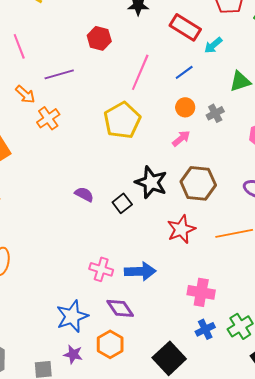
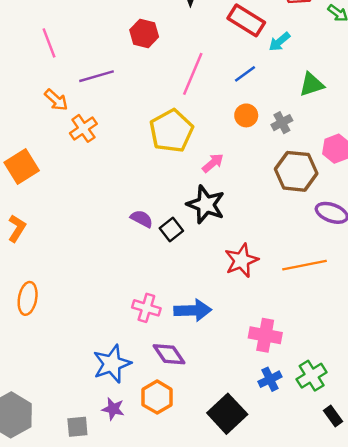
pink arrow: (181, 138) -> (213, 163), moved
brown hexagon: (198, 183) -> (296, 171), moved
purple semicircle: (84, 194) -> (142, 219), moved

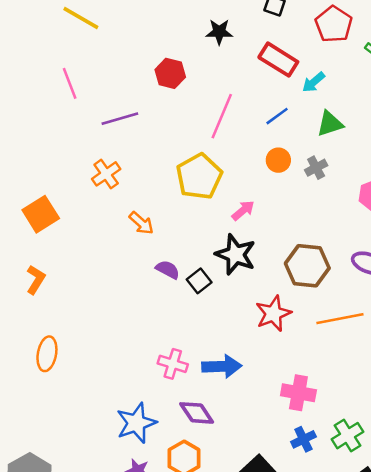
green triangle: (312, 85) -> (330, 124), moved
orange arrow: (56, 100) -> (141, 223), moved
brown hexagon: (296, 171) -> (307, 266), moved

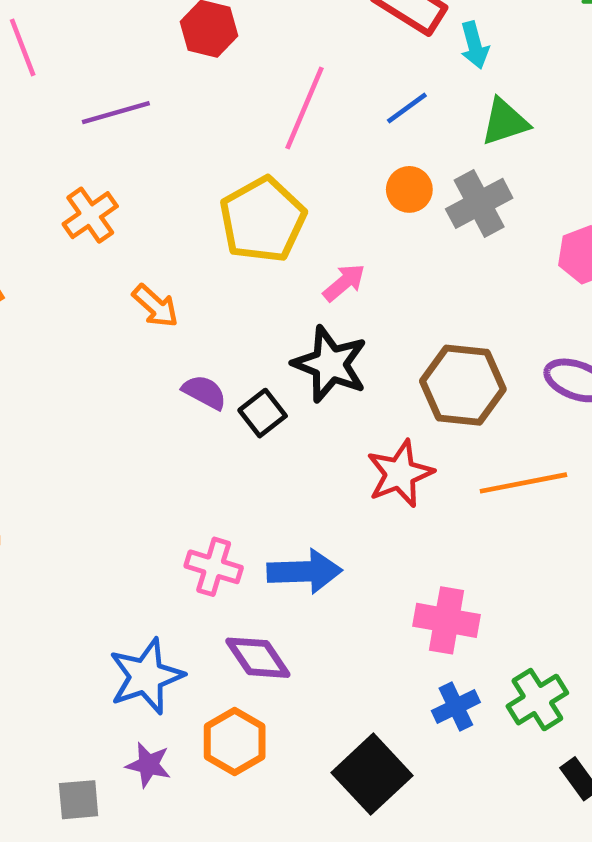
cyan arrow: (314, 82) -> (475, 45), turned -65
gray cross: (316, 168) -> (479, 203), size x1.5

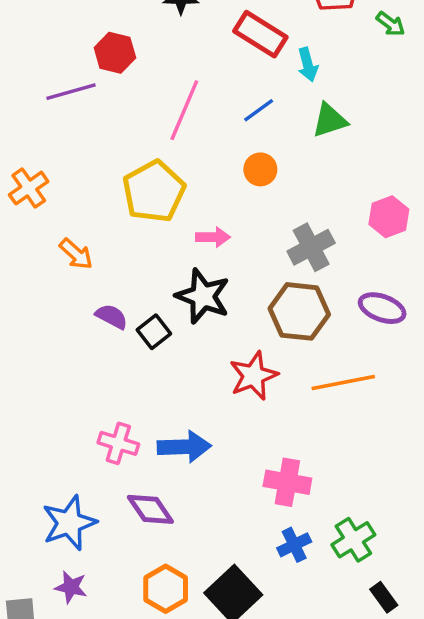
purple line: (116, 113) -> (71, 92), moved
gray cross: (479, 203) -> (311, 247), moved
pink arrow: (344, 283) -> (213, 237), turned 40
orange hexagon: (235, 741) -> (166, 589), moved

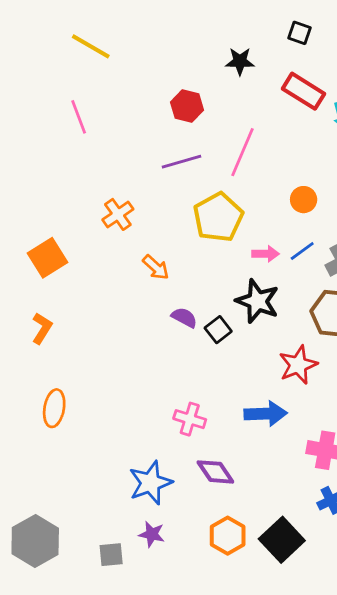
purple line: (71, 92) -> (182, 162), moved
blue line: (259, 110) -> (302, 251), moved
blue arrow: (184, 447) -> (266, 414), moved

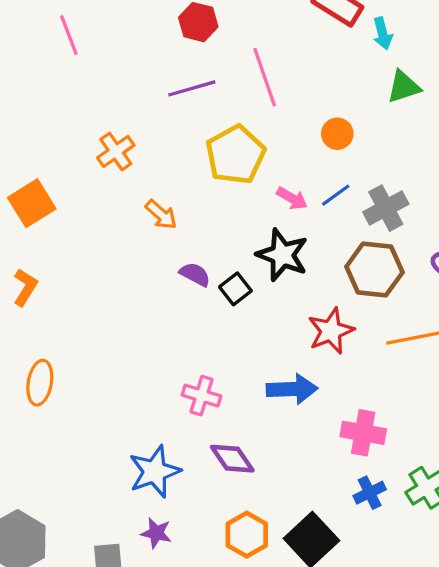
pink line: (243, 152) -> (265, 77), turned -42
pink arrow: (266, 254) -> (292, 198), turned 30

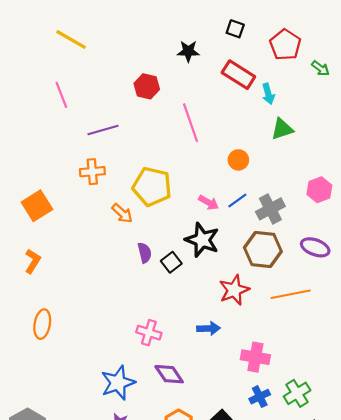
purple line: (192, 88) -> (103, 130), moved
orange cross: (116, 151) -> (92, 172), turned 30
yellow pentagon: (235, 155) -> (152, 187), moved, turned -30
purple semicircle: (195, 274) -> (145, 253), turned 48
blue arrow: (292, 389) -> (209, 328), size x0.7

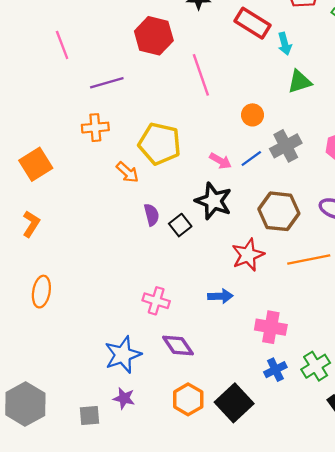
red hexagon: (147, 86) -> (154, 36), size x1.4
gray cross: (270, 209) -> (286, 146), moved

